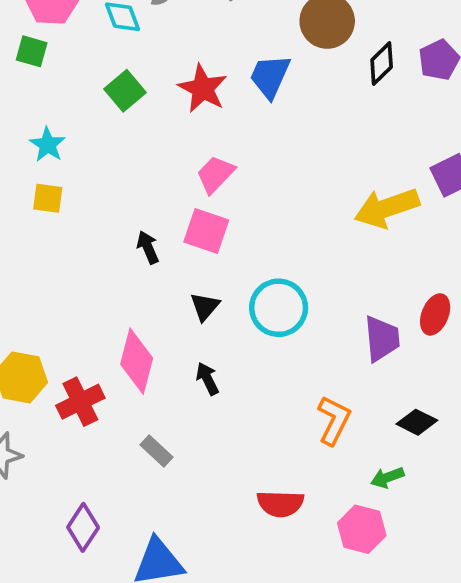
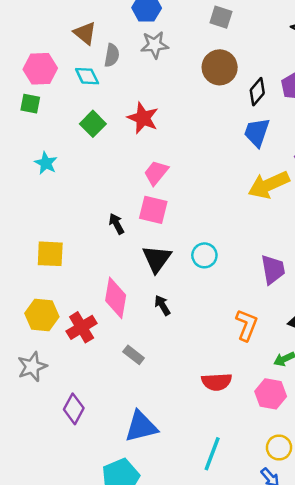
blue trapezoid: (270, 76) -> (257, 132), moved
yellow square: (48, 198) -> (50, 254), moved, size x1.4
black triangle: (205, 307) -> (157, 259), size x1.5
cyan circle: (279, 308) -> (204, 255), size x0.7
purple diamond: (83, 527) -> (74, 409), moved

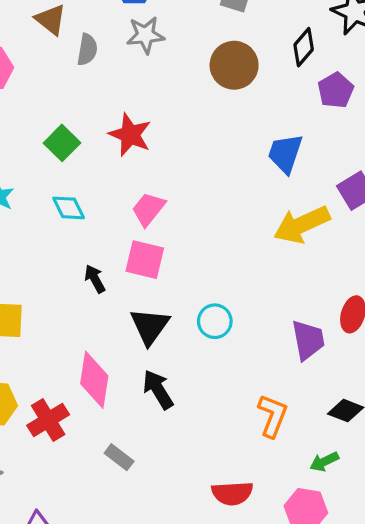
cyan diamond: (87, 76) -> (69, 208), moved
black diamond: (257, 92) -> (304, 47), moved
black arrow: (162, 305) -> (158, 389), size x1.4

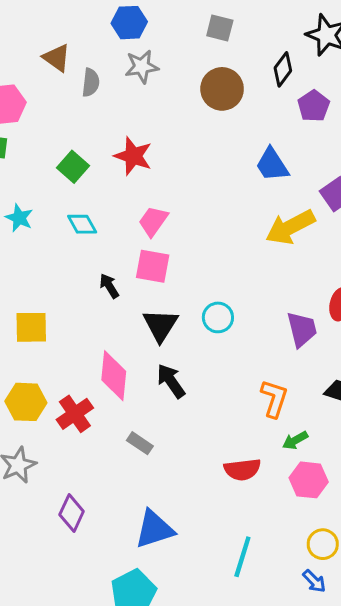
blue trapezoid: (285, 153) -> (272, 165), turned -48
green arrow: (324, 462) -> (295, 440), moved

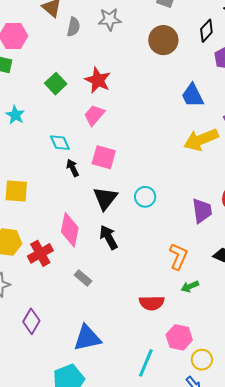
pink trapezoid: (153, 221) -> (94, 115), moved
cyan diamond: (82, 224) -> (60, 143), moved
pink hexagon: (309, 480) -> (179, 337), moved

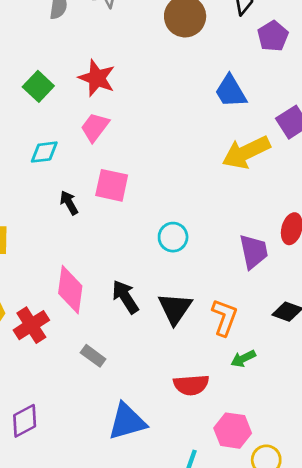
cyan diamond: (60, 143) -> (44, 152), moved, turned -70
black triangle: (105, 198) -> (175, 309), moved
purple diamond: (31, 321) -> (25, 421), turned 35
blue triangle: (87, 338) -> (127, 422), moved

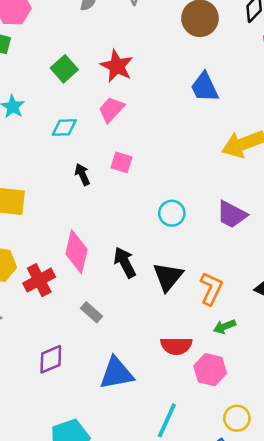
blue trapezoid: (231, 91) -> (205, 87), moved
pink square: (112, 185) -> (121, 162), size x0.7
purple trapezoid: (254, 252) -> (232, 214), moved, turned 124
purple diamond: (25, 421) -> (51, 359), moved
pink hexagon: (233, 431) -> (210, 370), moved

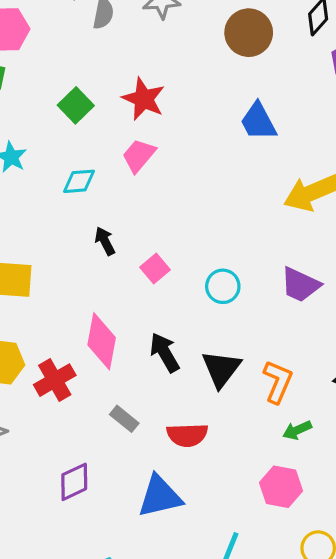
pink square: (121, 162) -> (155, 269), moved, turned 35
red semicircle: (176, 346) -> (187, 435), moved

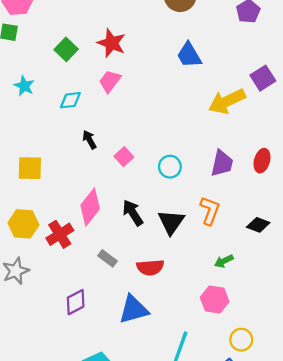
purple trapezoid: (300, 285) -> (222, 163), turned -100
pink diamond: (102, 341) -> (90, 207), turned 30
orange L-shape: (278, 382) -> (210, 211), moved

